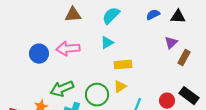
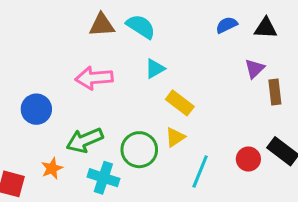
cyan semicircle: (111, 16) -> (141, 27), moved, turned 78
blue circle: (39, 54) -> (36, 109), moved
brown rectangle: (184, 58) -> (275, 92), turned -35
yellow rectangle: (123, 65) -> (180, 103), turned 42

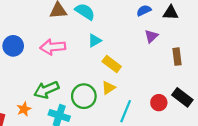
purple triangle: (255, 69) -> (151, 36), moved
blue circle: (36, 109) -> (13, 46), moved

